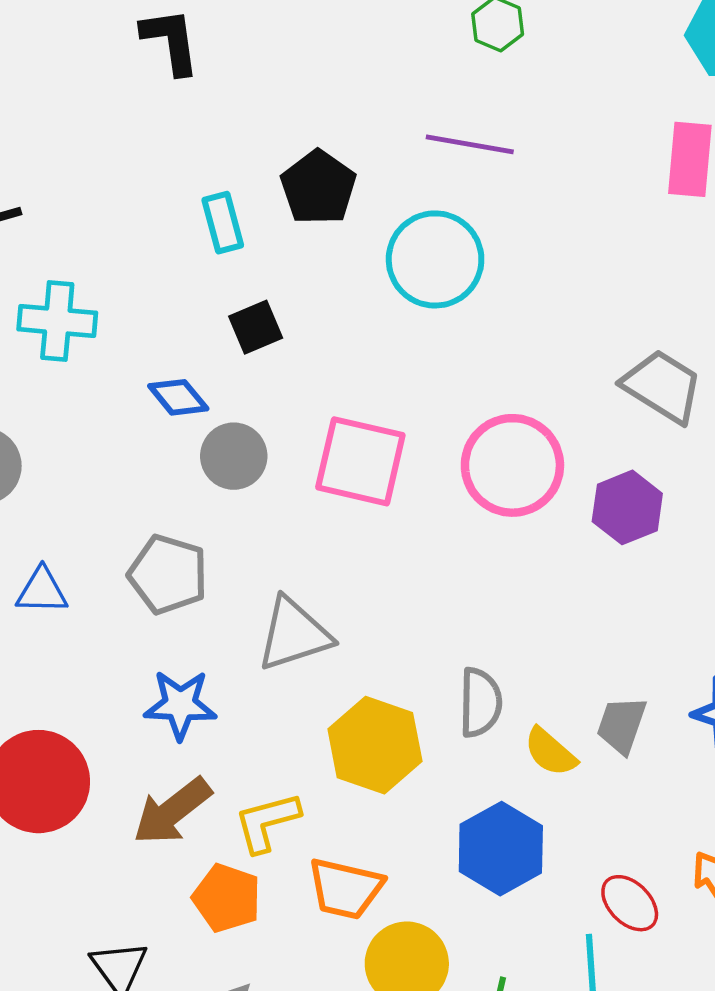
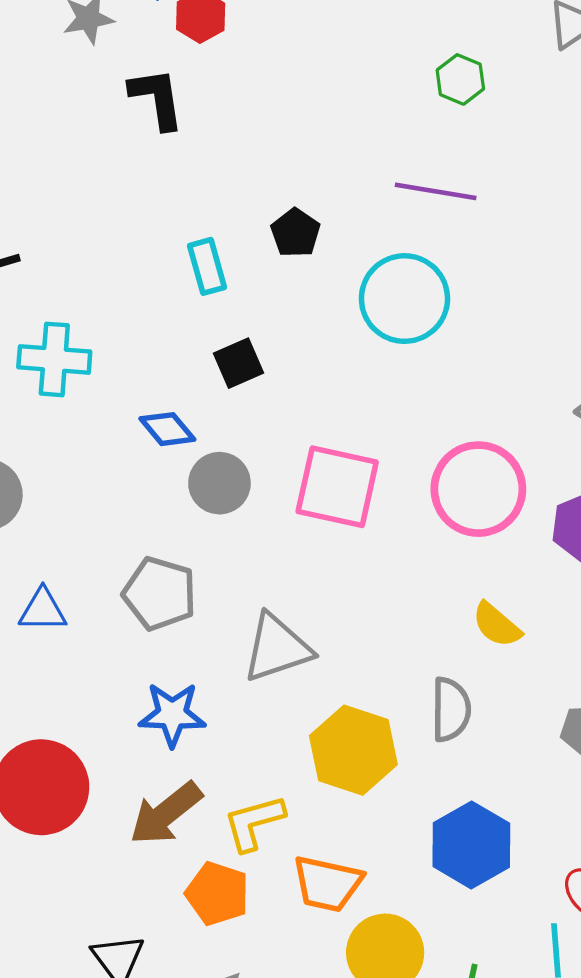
black pentagon: (318, 187) -> (295, 233), size x0.7
yellow semicircle: (550, 752) -> (497, 625), moved

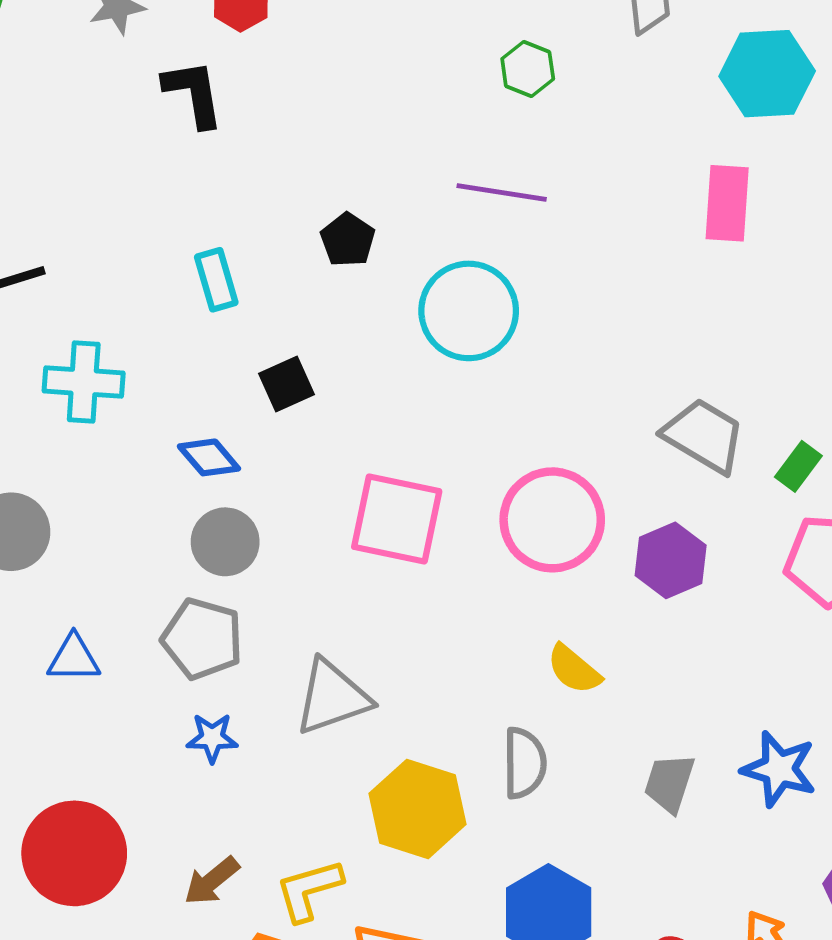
cyan rectangle: (207, 266) -> (216, 280), moved
gray circle: (219, 483) -> (225, 542), moved
blue star: (172, 714) -> (212, 738), moved, size x0.7
brown arrow: (166, 813) -> (212, 881), size x0.7

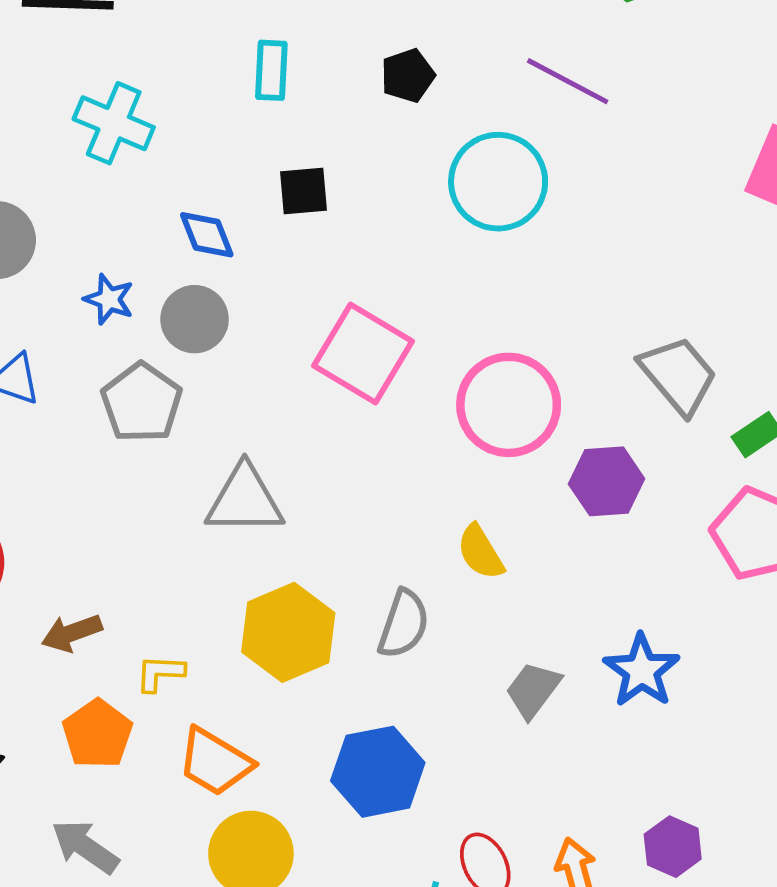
blue star: (212, 738) -> (109, 299), moved
blue star: (779, 769) -> (642, 671), moved
yellow L-shape: (309, 890) -> (160, 673), size x0.7

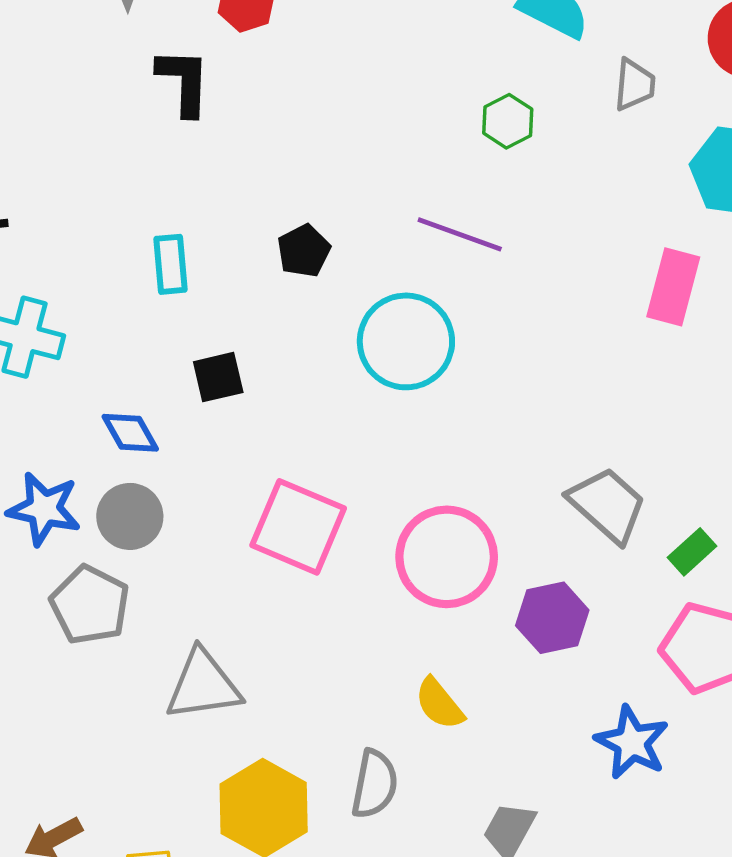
blue star: (109, 299) -> (44, 509), size x1.5
blue star: (642, 671) -> (632, 742), moved

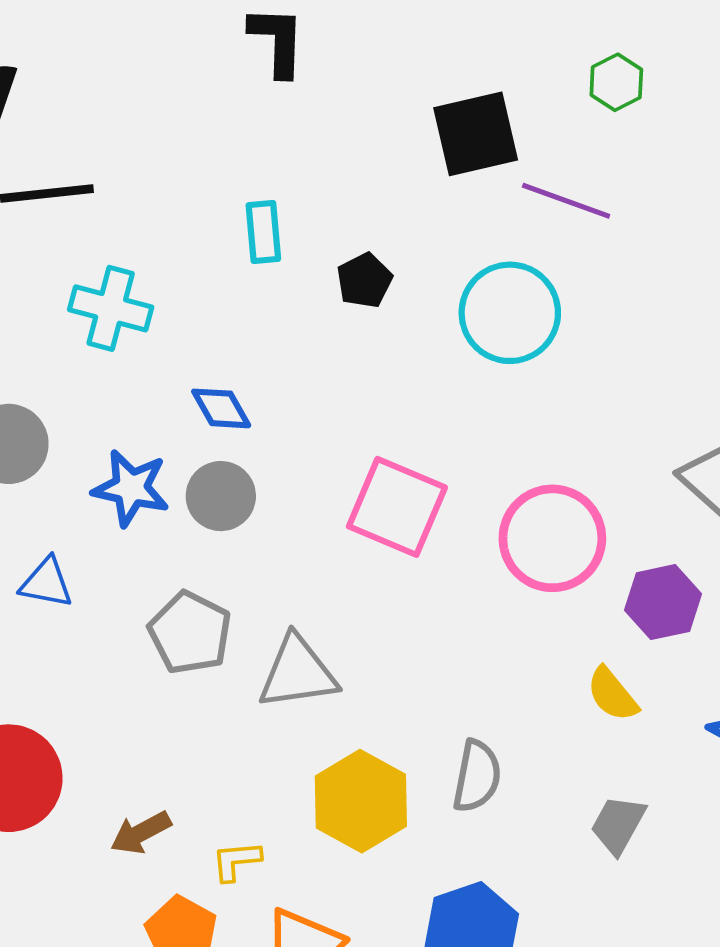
black pentagon: (304, 251) -> (364, 280), moved
black square: (218, 377) -> (476, 134), moved, size x1.6
gray pentagon: (90, 605) -> (190, 633), moved
yellow semicircle: (439, 704) -> (612, 694), moved

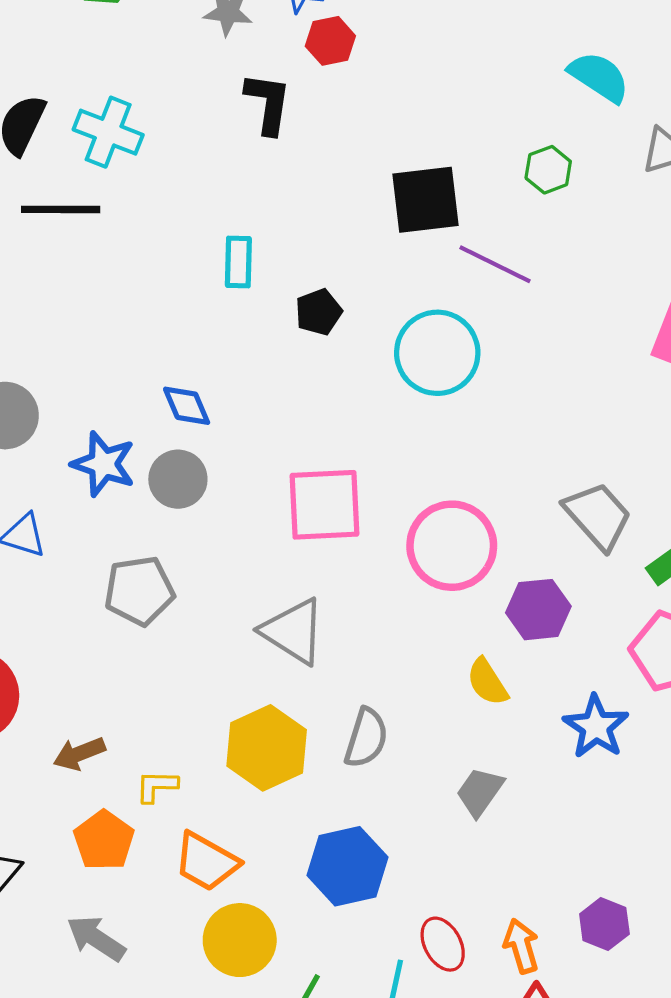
cyan cross: (111, 308) -> (108, 132), moved
pink square: (397, 507) -> (325, 505), turned -32
gray pentagon: (190, 633) -> (139, 591), turned 30
gray triangle: (298, 673) -> (293, 631), moved, turned 34

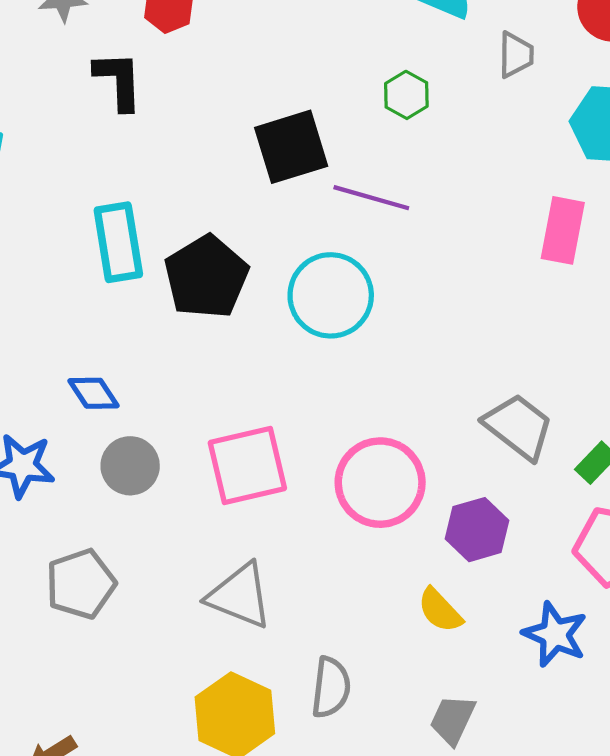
cyan rectangle: (238, 262) -> (118, 242), size x1.5
black pentagon: (319, 312) -> (206, 277), size x1.8
gray circle: (178, 479) -> (130, 466), moved

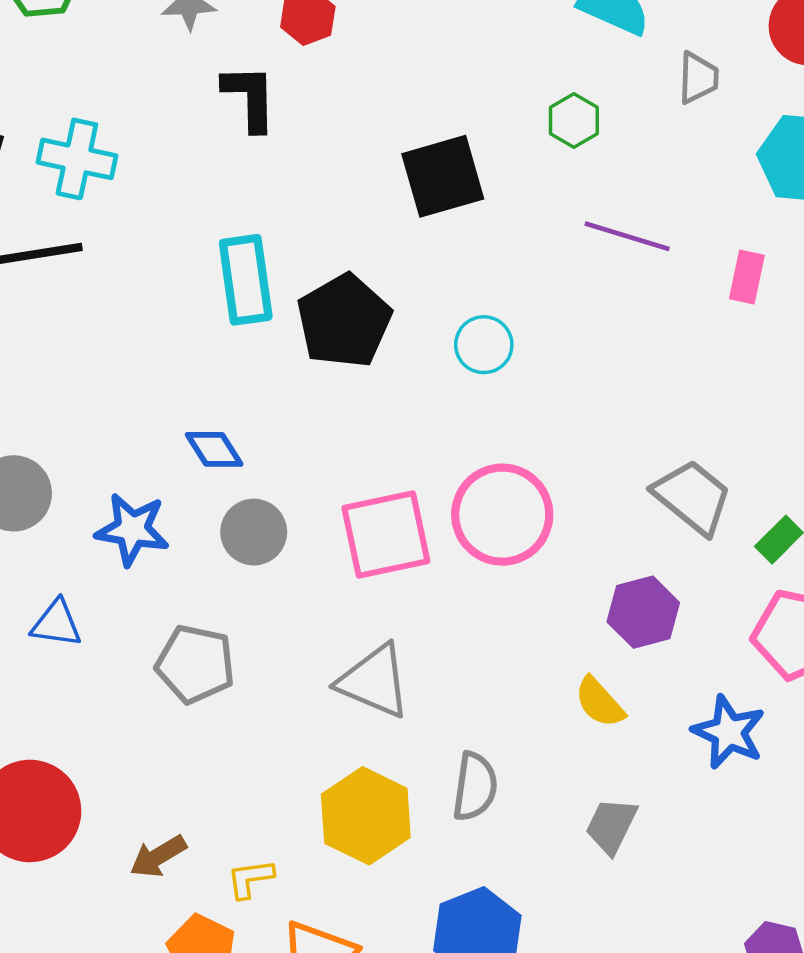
purple line: (371, 198) -> (627, 236), moved
pink rectangle: (563, 230) -> (747, 277), size x0.7
cyan circle: (331, 295) -> (484, 345), size x0.6
pink circle: (380, 483) -> (502, 515), moved
gray pentagon: (81, 584) -> (195, 664), turned 30

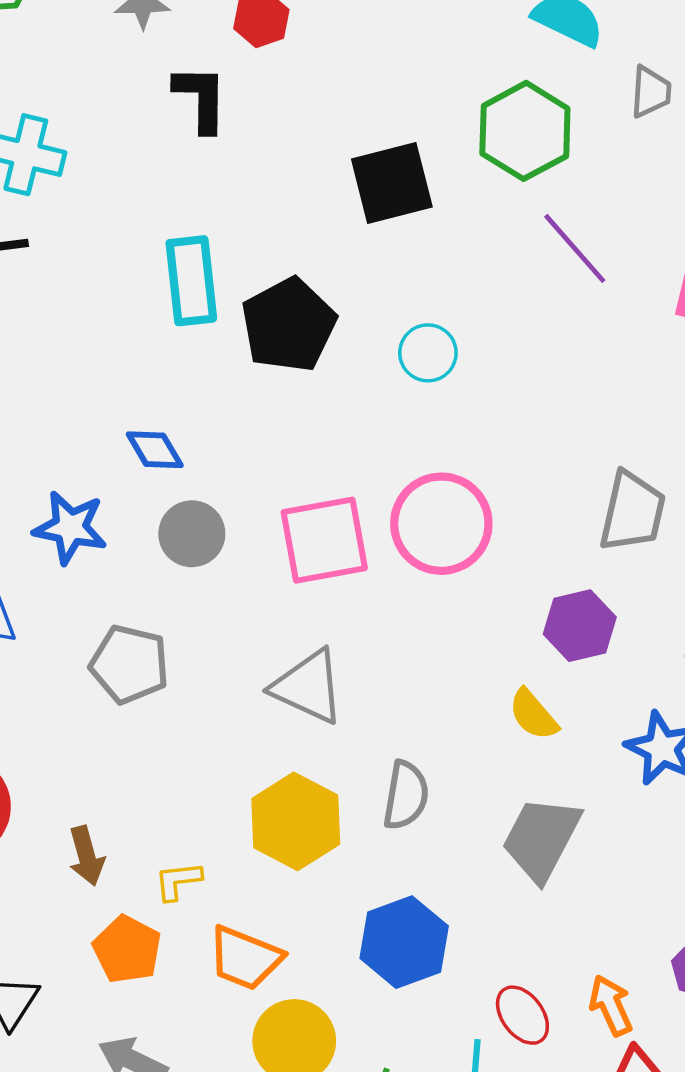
green hexagon: (574, 120) -> (525, 131), size x1.8
purple line: (627, 236) -> (575, 248), turned 30
gray trapezoid: (692, 497) -> (632, 512), turned 62
gray trapezoid: (611, 826) -> (541, 839), size x1.5
brown arrow: (158, 856) -> (86, 856), turned -76

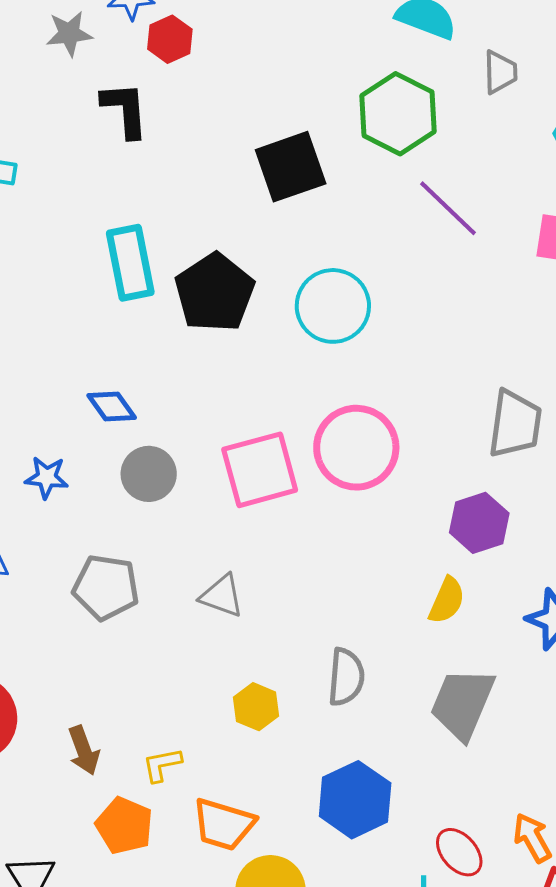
cyan circle: (428, 353) -> (333, 306), size x1.5
blue star: (70, 528) -> (47, 477), size x0.7
gray triangle: (308, 687) -> (222, 596), moved, size x0.7
yellow semicircle: (533, 715) -> (447, 600), turned -111
yellow hexagon: (296, 821) -> (256, 707), size x0.6

